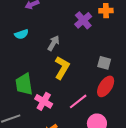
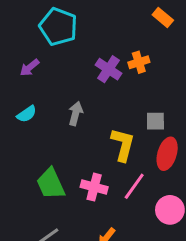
orange cross: (106, 11) -> (139, 62), moved
yellow L-shape: (62, 68) -> (123, 145), moved
pink cross: (44, 101) -> (94, 187), moved

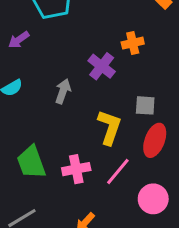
purple cross: (109, 69) -> (102, 66), moved
pink cross: (94, 187) -> (76, 169), turned -30

